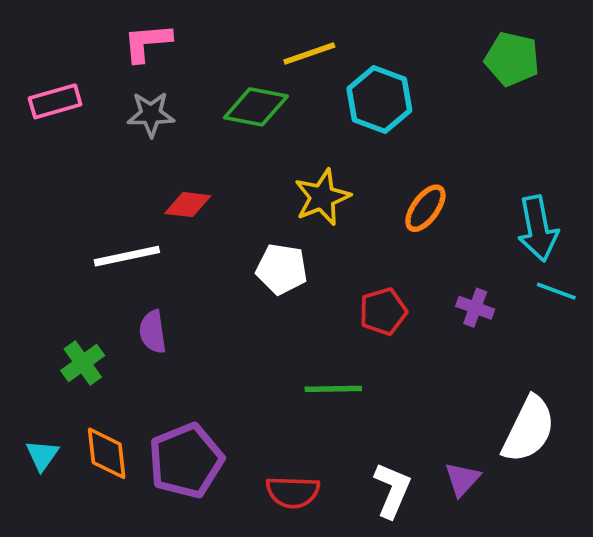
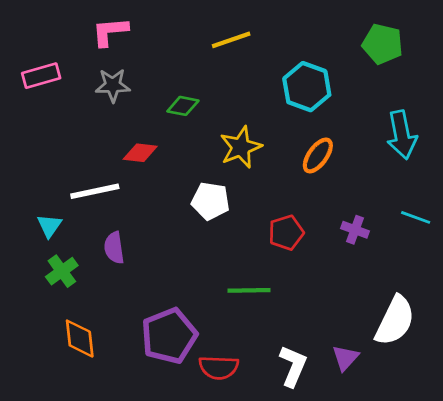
cyan hexagon: (379, 100) -> (307, 87), moved
green diamond: (256, 107) -> (183, 106), moved, size x0.7
cyan arrow: (538, 228) -> (402, 135), moved
cyan triangle: (42, 455) -> (49, 226), moved
purple pentagon: (186, 461) -> (169, 336), moved

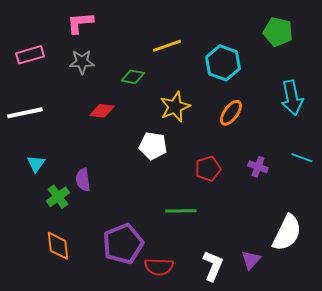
yellow line: (231, 40) -> (167, 46), moved
white line: (95, 191) -> (25, 113), moved
green cross: (62, 271) -> (58, 197), moved

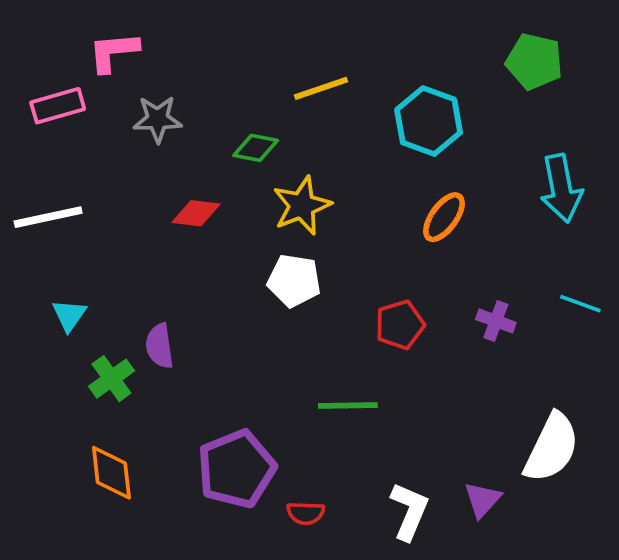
pink L-shape: (80, 23) -> (113, 52), moved
yellow star: (175, 107) -> (302, 206), moved
red semicircle: (159, 267) -> (306, 513), size x0.7

